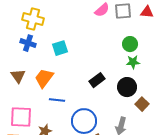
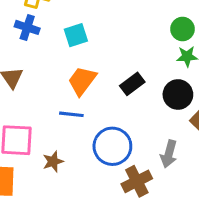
orange trapezoid: (44, 78) -> (82, 81), moved

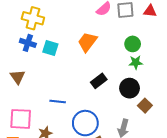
cyan square: (76, 35) -> (50, 48), moved, turned 35
orange trapezoid: (82, 81) -> (87, 42), moved

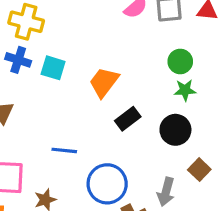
orange trapezoid: (87, 42) -> (104, 82), moved
brown square: (145, 106) -> (199, 170), moved

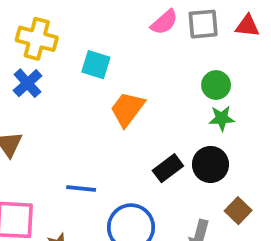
blue cross: (18, 60) -> (28, 83), turned 30
cyan square: (53, 68) -> (96, 65), moved
black rectangle: (128, 119) -> (168, 168), moved

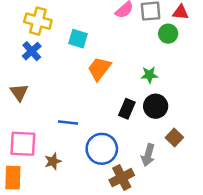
green circle: (216, 85) -> (168, 34), moved
green star: (222, 118) -> (149, 75), moved
black rectangle: (168, 168) -> (127, 109), turned -30

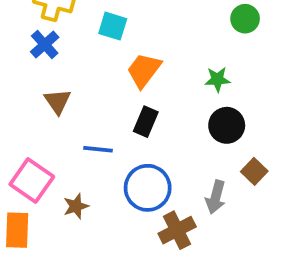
brown triangle: (19, 92) -> (58, 101), moved
black rectangle: (127, 109) -> (146, 122), moved
pink square: (23, 144) -> (32, 180), turned 32

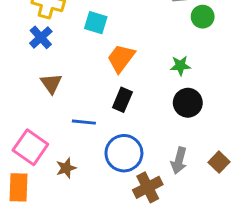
brown square: (254, 171) -> (219, 162), moved

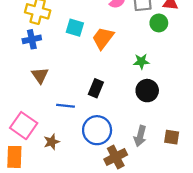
blue cross: (41, 37) -> (32, 39), turned 30
orange trapezoid: (121, 58) -> (103, 38), moved
brown square: (219, 162) -> (172, 137), turned -35

